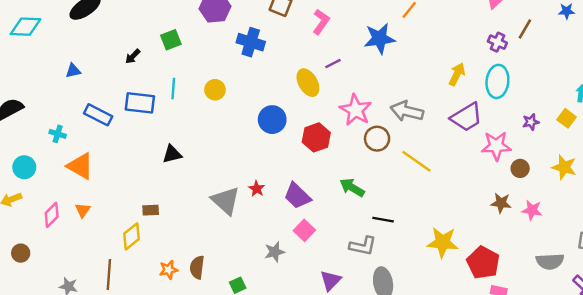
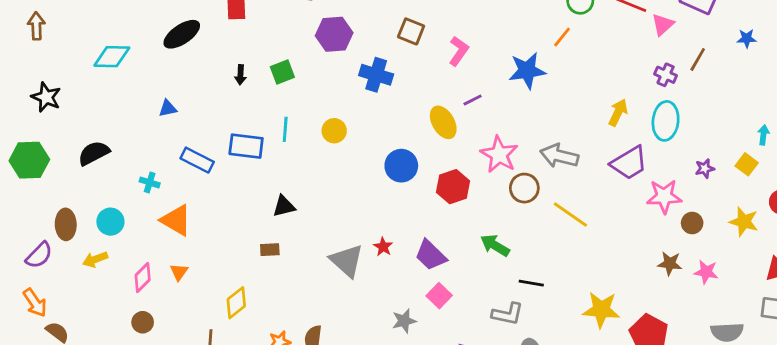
black arrow: (133, 56) -> (240, 75), moved, turned -42
brown rectangle: (151, 210) -> (270, 250), moved
brown circle: (21, 253) -> (143, 322), moved

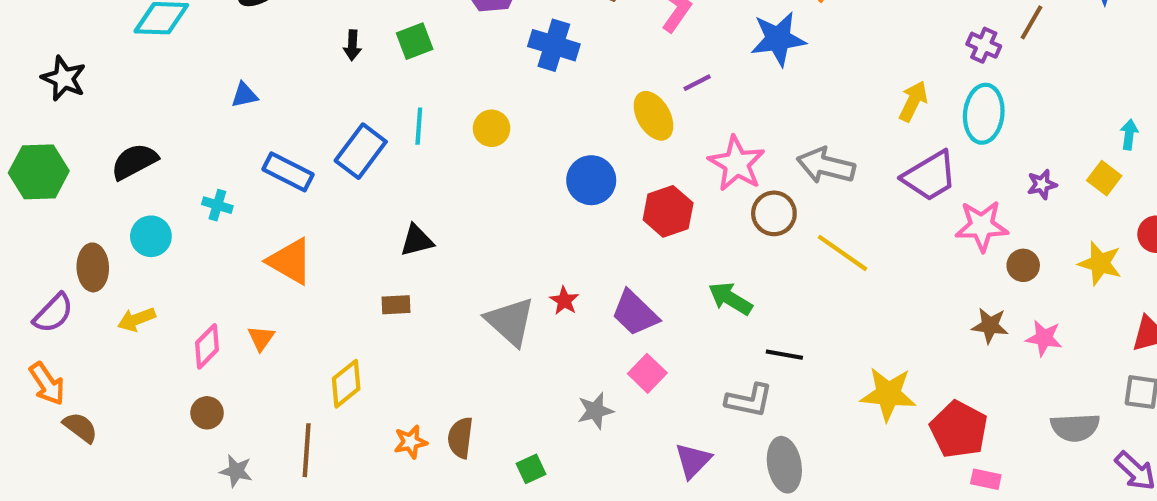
blue rectangle: (246, 146) -> (361, 151), turned -60
orange triangle: (176, 220) -> (290, 261), moved
cyan circle: (110, 222) -> (151, 236), moved

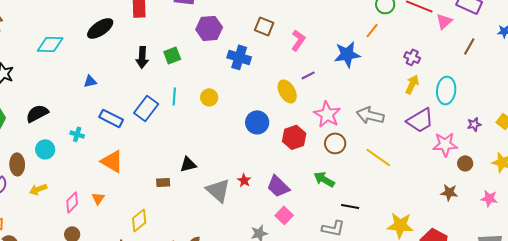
black arrow: (352, 45) -> (142, 57), size x1.5
purple cross: (984, 45) -> (412, 57), moved
brown circle: (774, 213) -> (335, 143), moved
black triangle: (417, 240) -> (188, 164), moved
pink star: (1044, 338) -> (489, 198), moved

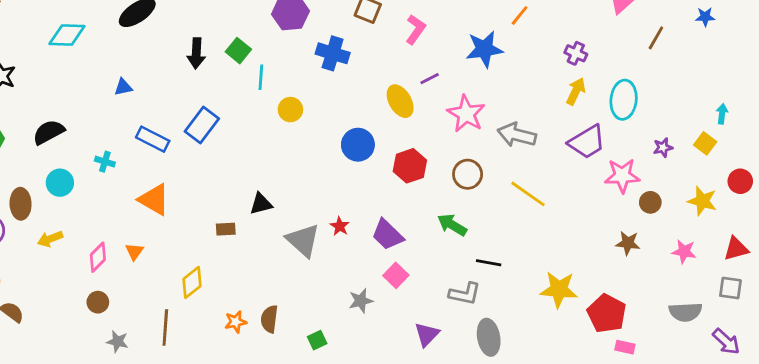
green square: (172, 55) -> (238, 51), turned -30
cyan line: (174, 96) -> (261, 77), moved
pink star: (327, 114) -> (466, 114), moved

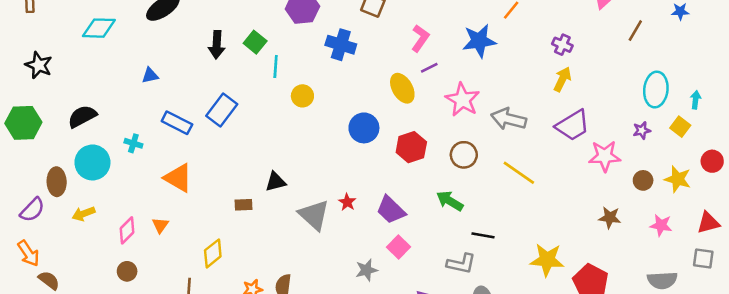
pink L-shape: (416, 29) -> (420, 38), moved
cyan ellipse: (624, 100) -> (656, 90), moved
cyan circle: (60, 183) -> (92, 162), size x1.4
brown circle: (650, 202) -> (643, 180), moved

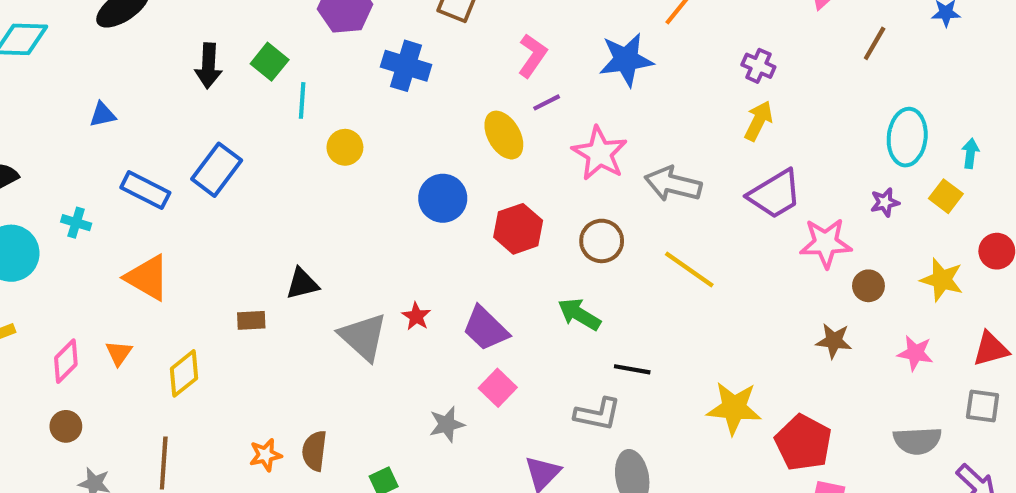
brown circle: (643, 180) -> (868, 286), moved
yellow diamond: (213, 253) -> (184, 373), moved

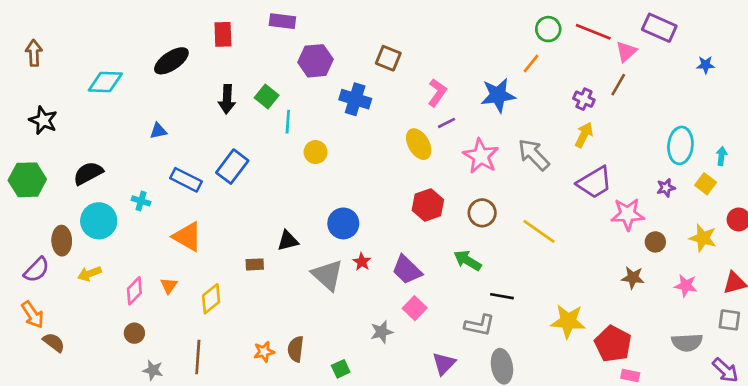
brown line: (875, 43) -> (618, 85), moved
gray arrow: (673, 184) -> (534, 155), moved, turned 32
blue circle: (443, 198) -> (343, 223), moved

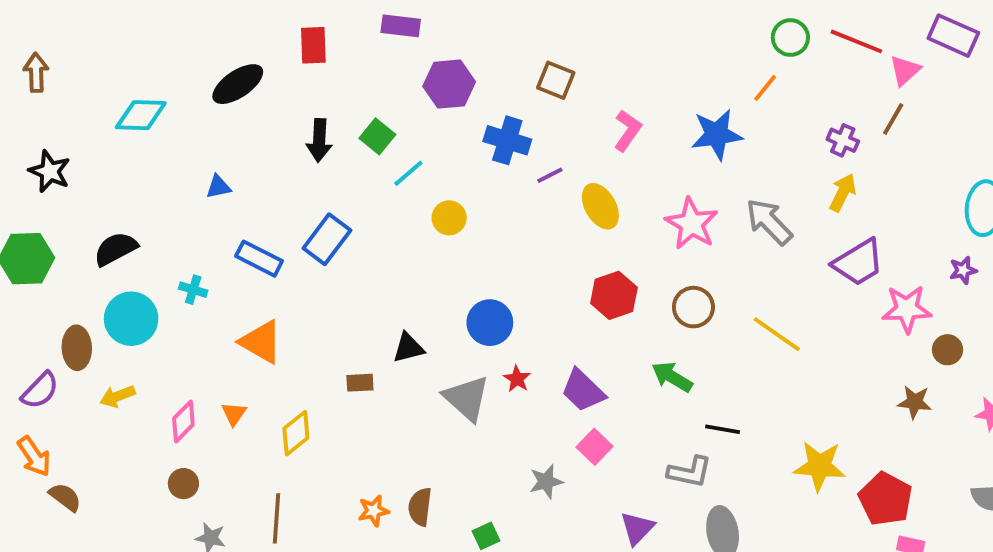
cyan line: (288, 122) -> (408, 173), turned 45
purple line: (446, 123) -> (550, 175), moved

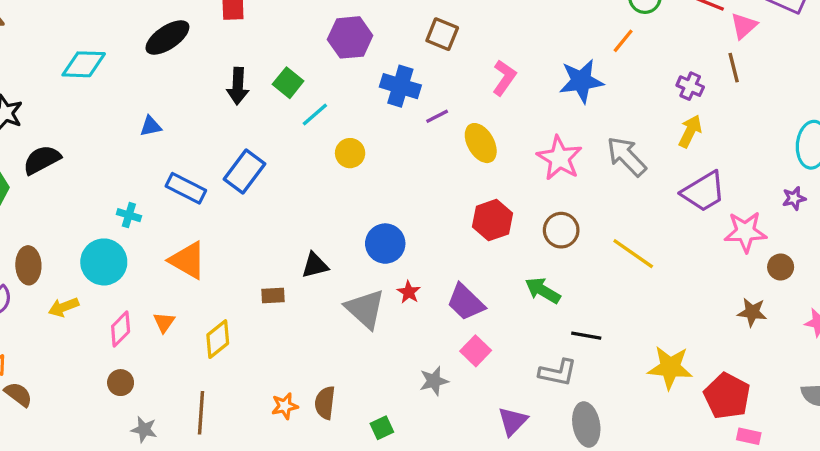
brown line: (893, 119) -> (734, 68), turned -44
black semicircle: (116, 249) -> (42, 160), moved
cyan circle: (131, 319) -> (104, 262), moved

